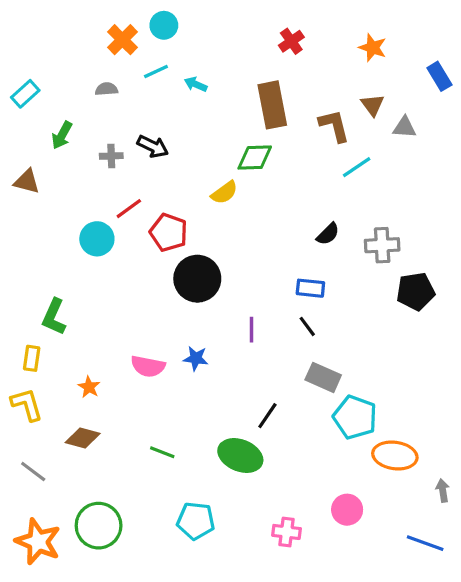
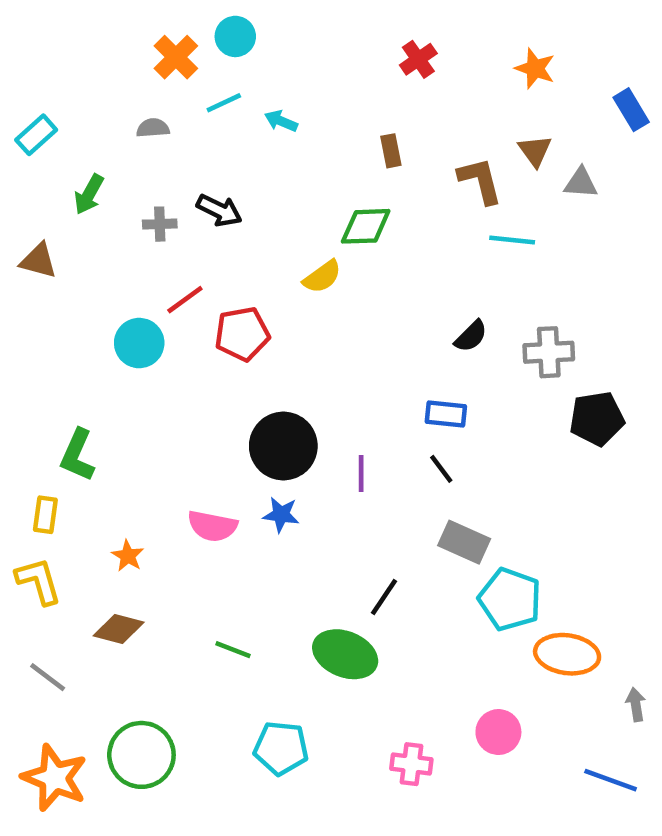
brown rectangle: (272, 105) -> (391, 151), size x0.5
cyan line: (357, 167) -> (512, 240), turned 40
red pentagon: (169, 232) -> (242, 334), turned -30
black circle: (197, 279) -> (283, 446), moved

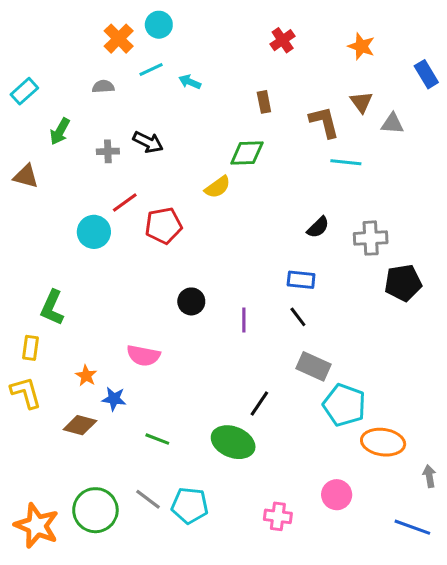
black circle: (283, 446) -> (191, 301), size x0.6
blue star: (281, 515) -> (114, 399), moved
gray line: (48, 677) -> (148, 499), moved

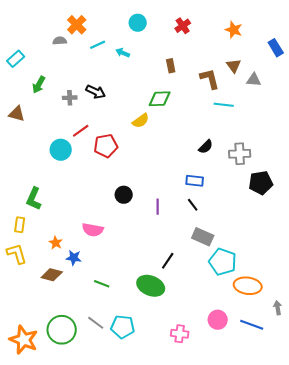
cyan circle: (159, 25) -> (138, 23), moved
gray semicircle: (103, 87) -> (60, 41), moved
blue line: (412, 527) -> (252, 325), moved

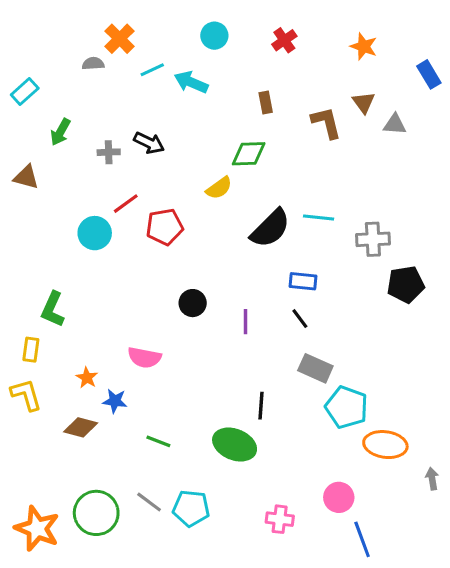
cyan arrow: (123, 53) -> (191, 82), size x1.5
cyan line: (224, 105) -> (319, 218), moved
black semicircle: (206, 147) -> (270, 228), moved, size x1.8
black line: (168, 261) -> (261, 406), turned -30
blue line: (252, 325) -> (362, 539), moved, turned 50

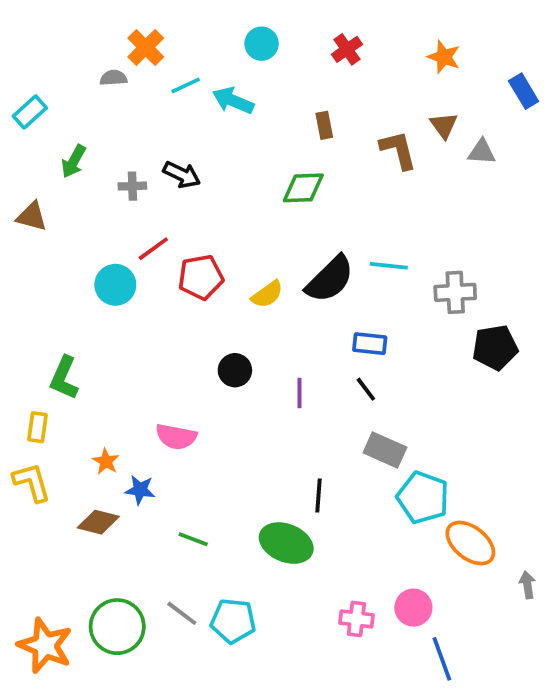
yellow semicircle: (219, 188) -> (267, 294), moved
orange ellipse: (385, 445) -> (470, 543), turned 30
pink cross: (280, 519) -> (356, 619), moved

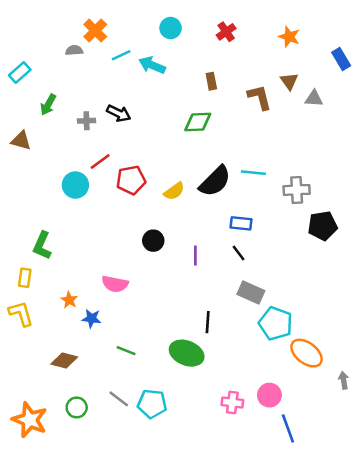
brown diamond: (98, 522) -> (64, 361), moved
green circle: (117, 627) -> (77, 407), size x0.6

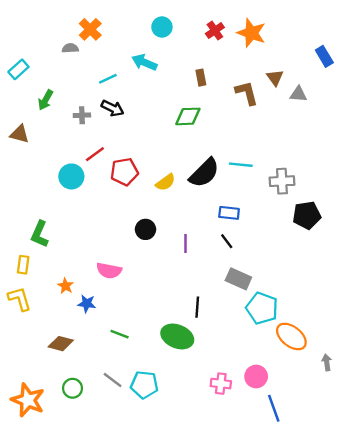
orange star: (289, 37) -> (251, 33), moved, size x1.4
cyan line: (121, 55) -> (108, 79), moved

